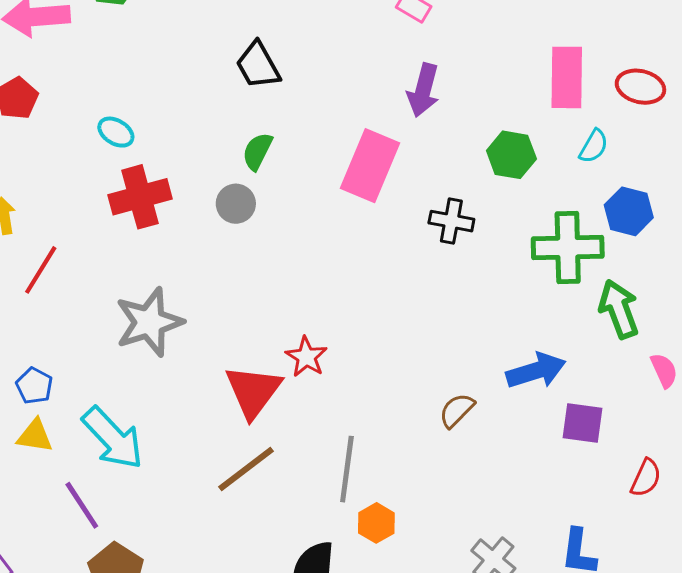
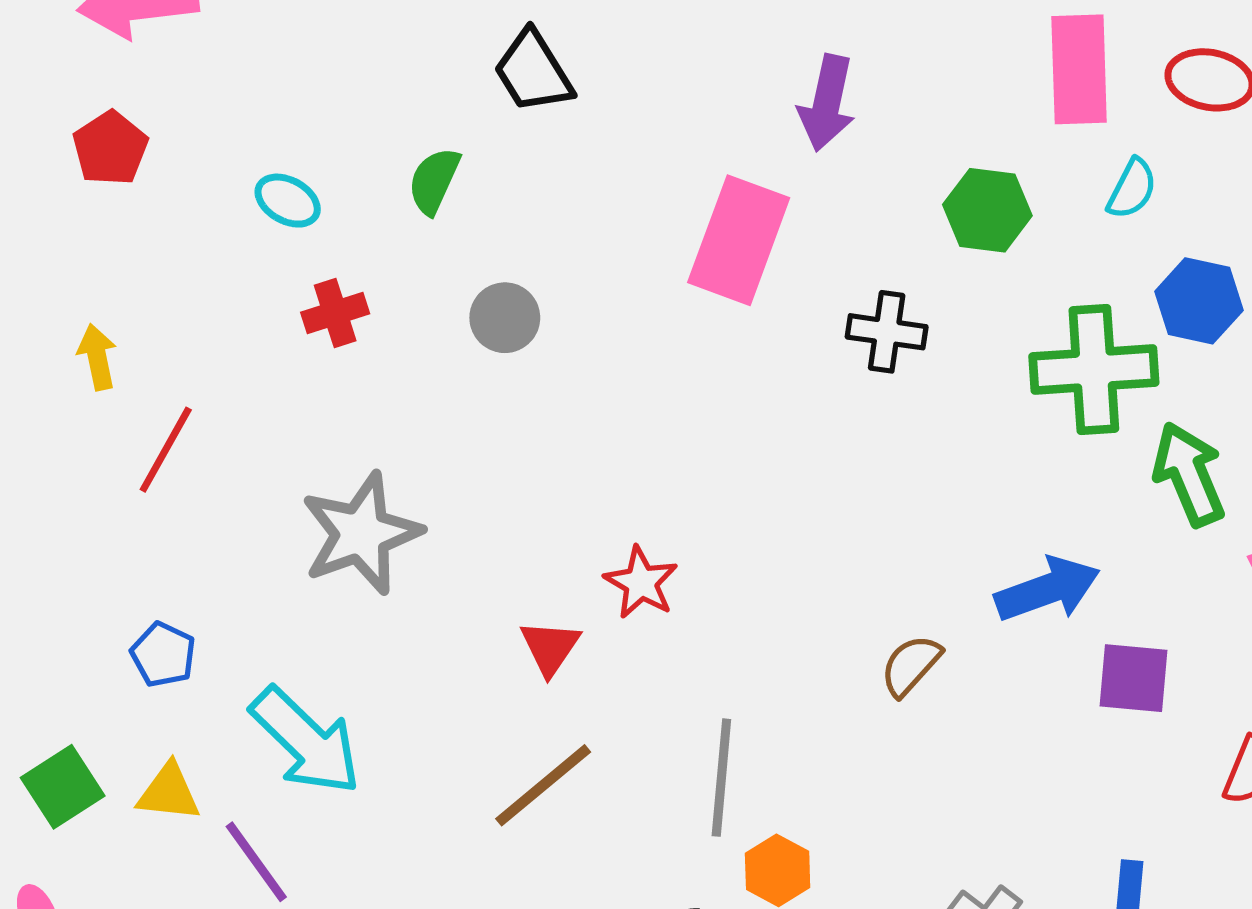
green semicircle: (257, 151) -> (434, 181), moved
red cross: (140, 197) -> (335, 313), size x0.6
red triangle: (253, 391) -> (550, 647), size x0.6
yellow triangle: (35, 436) -> (169, 792), moved

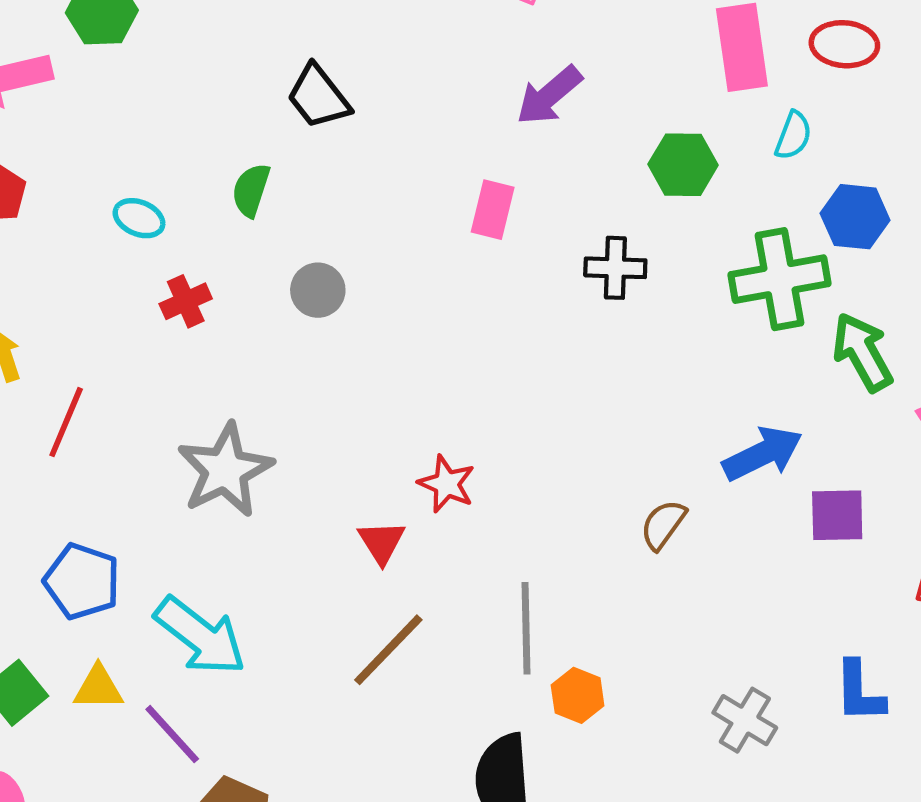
purple arrow: (827, 103) -> (549, 95), turned 44
pink rectangle: (739, 240) -> (493, 210), size x0.6
blue pentagon: (163, 655) -> (82, 581), size x1.5

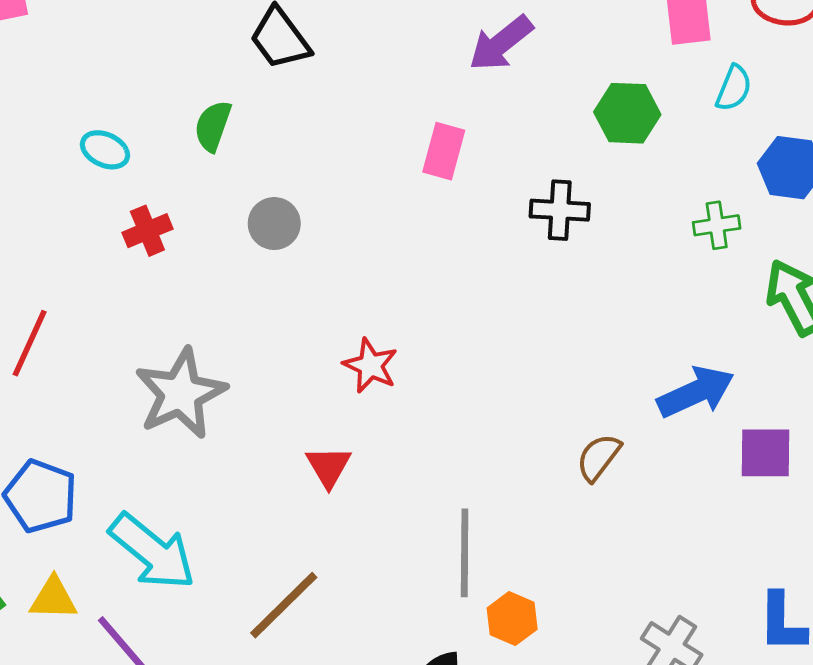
green cross: (779, 279) -> (717, 225), size x0.5
red star: (447, 484) -> (370, 365), moved
brown line: (388, 650) -> (284, 605), moved

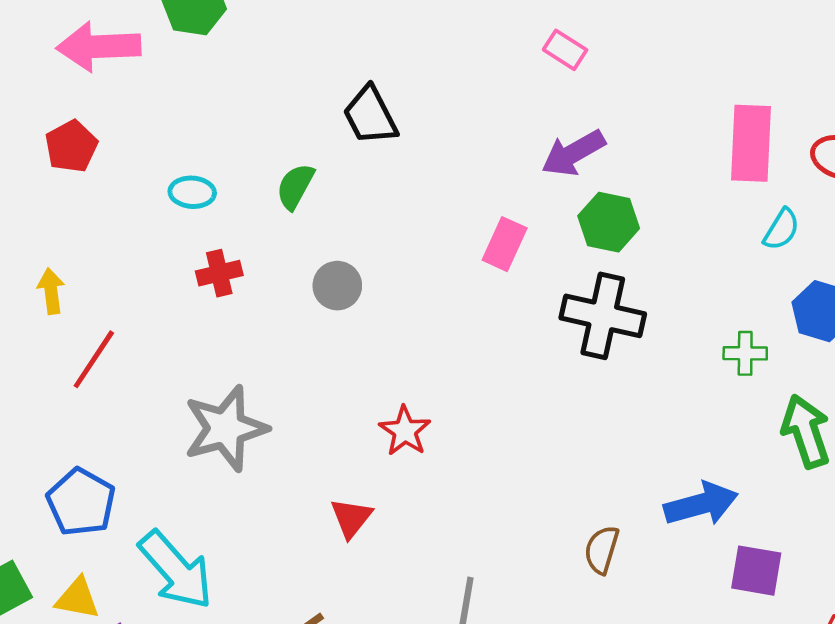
green hexagon: (627, 113) -> (609, 222), moved
cyan ellipse: (105, 150) -> (192, 192), turned -30
black cross: (560, 210) -> (603, 316), size x1.5
brown semicircle: (599, 457) -> (602, 550), turned -30

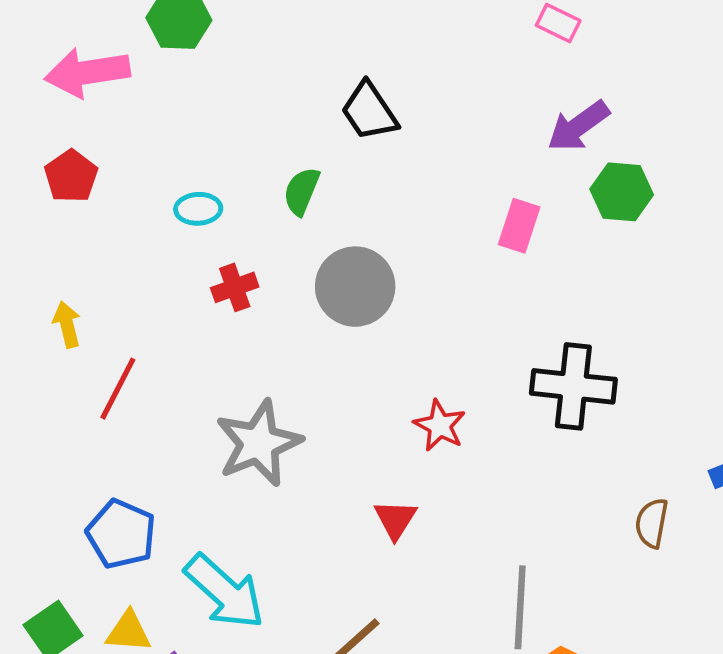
gray circle: (337, 286) -> (355, 287), size x1.6
black cross: (603, 316) -> (573, 386), moved

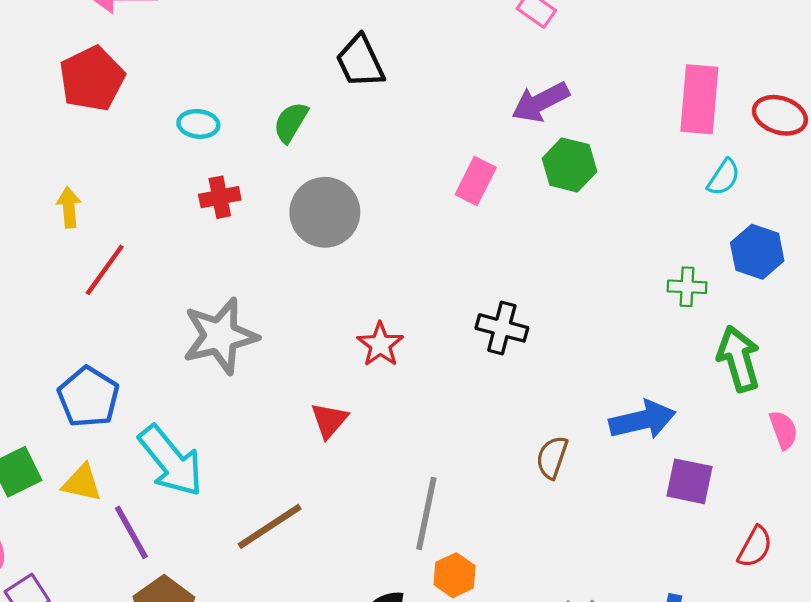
red pentagon: (71, 176) -> (92, 79), size x1.4
black cross: (573, 386) -> (502, 328), size x0.7

